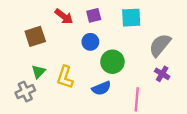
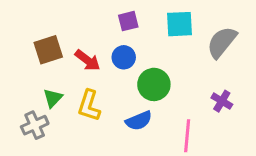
red arrow: (64, 16) -> (88, 60), moved
gray semicircle: (160, 45) -> (222, 42), moved

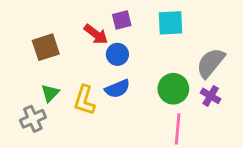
gray semicircle: (222, 42) -> (211, 63), moved
red arrow: (88, 60) -> (96, 34), moved
green circle: (154, 84) -> (173, 89), moved
blue semicircle: (139, 121) -> (117, 89), moved

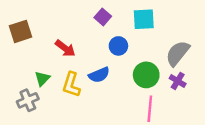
purple square: (122, 20) -> (103, 17), turned -35
red arrow: (96, 34) -> (65, 48), moved
brown square: (46, 47) -> (21, 31), moved
blue circle: (117, 54) -> (118, 46), moved

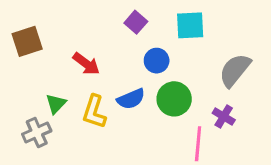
green circle: (146, 75) -> (174, 99), moved
purple cross: (178, 81) -> (224, 116), moved

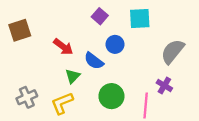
blue semicircle: (131, 99) -> (94, 61), moved, turned 60
green circle: (174, 99) -> (111, 96), moved
green triangle: (56, 104) -> (73, 76), moved
yellow L-shape: (94, 112) -> (62, 103), moved, turned 50

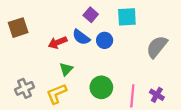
red arrow: (63, 47) -> (58, 42), turned 120
blue semicircle: (94, 61) -> (81, 37), moved
purple cross: (164, 86) -> (157, 95), moved

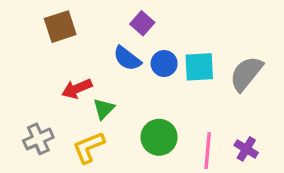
cyan square: (127, 17) -> (199, 67), moved
brown square: (18, 28) -> (60, 27), moved
red arrow: (58, 42) -> (77, 89), moved

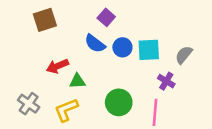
gray semicircle: (246, 74) -> (184, 55), size x0.7
green triangle: (104, 109) -> (77, 81), turned 42
gray cross: (38, 139) -> (29, 104), turned -30
purple cross: (246, 149) -> (166, 81), moved

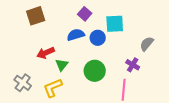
blue semicircle: (95, 44) -> (76, 35), turned 126
cyan square: (149, 50) -> (115, 24), moved
green triangle: (77, 81) -> (62, 65), turned -48
green circle: (119, 102) -> (95, 71), moved

